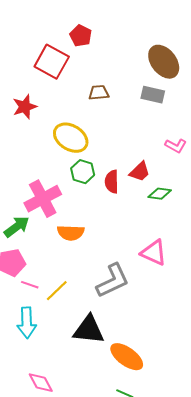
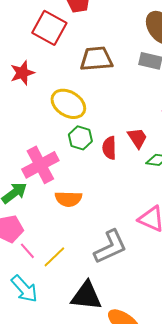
brown trapezoid: (99, 93) -> (96, 59), size x1.6
red trapezoid: (140, 172) -> (137, 138), turned -80
pink line: (30, 285) -> (27, 251), turned 30
cyan arrow: (27, 323) -> (24, 289), turned -40

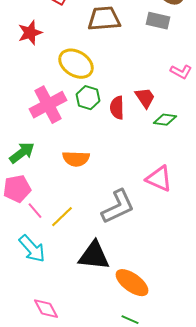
pink cross: (40, 165) -> (48, 105), moved

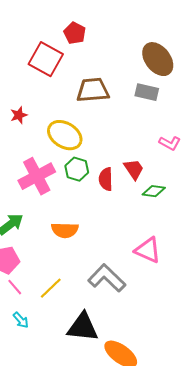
red star: (30, 33) -> (19, 115), moved, size x0.7
gray L-shape: (118, 207) -> (107, 278), turned -111
pink line: (35, 211) -> (15, 287), moved
cyan arrow: (32, 249) -> (21, 320), size x0.6

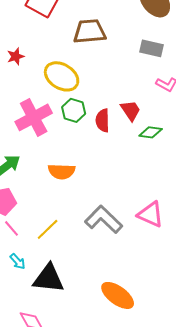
gray rectangle: (147, 92) -> (152, 48), moved
pink triangle: (148, 250) -> (151, 214), moved
black triangle: (83, 327) -> (49, 278), moved

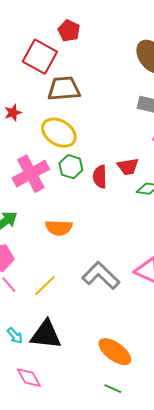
brown trapezoid: (90, 31) -> (64, 89), moved
red trapezoid: (131, 110) -> (128, 167), turned 115
cyan arrow: (18, 261) -> (15, 336), moved

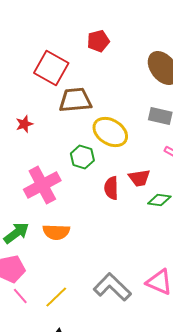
red pentagon: (69, 31) -> (98, 41), moved, turned 30
yellow ellipse: (59, 133) -> (110, 132), moved
green hexagon: (71, 167) -> (82, 157), moved
orange semicircle: (59, 228) -> (56, 232), moved

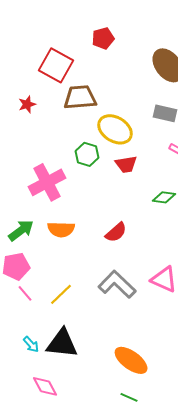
red star: (24, 124) -> (27, 104), moved
red trapezoid: (139, 178) -> (126, 164), moved
red semicircle: (111, 188) -> (116, 232), moved, turned -130

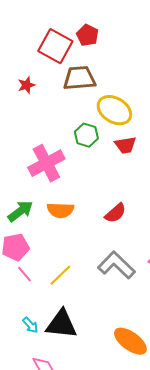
red pentagon: (103, 38) -> (87, 35), moved, turned -30

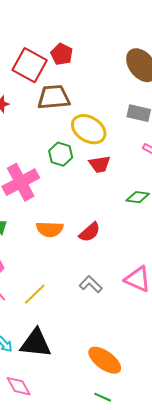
orange semicircle: (60, 210) -> (50, 229), moved
gray L-shape: (116, 265) -> (91, 284), size x0.6

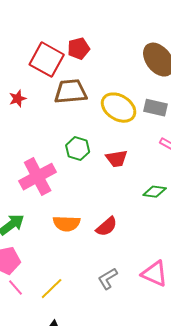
red pentagon: (62, 54) -> (79, 49), turned 30
yellow ellipse: (89, 129) -> (119, 108), moved
gray L-shape: (91, 284) -> (108, 279), turned -75

